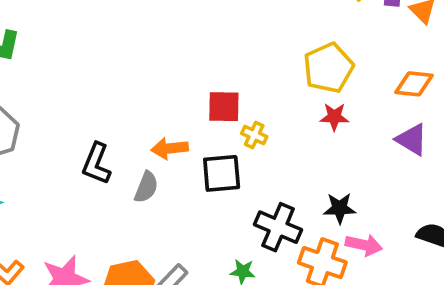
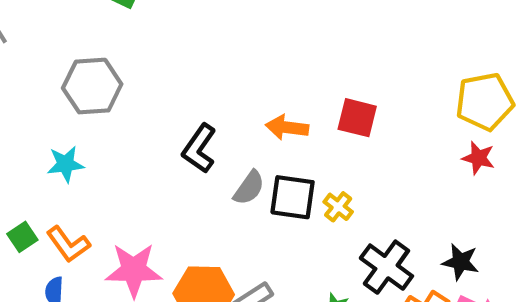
yellow cross: (254, 135) -> (338, 207), moved
orange arrow: (170, 148) -> (287, 127), moved
black square: (222, 173) -> (293, 197), moved

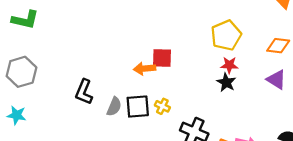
orange arrow: (287, 127) -> (145, 68), moved
cyan star: (66, 164) -> (17, 115), turned 30
black star: (460, 262) -> (226, 82), moved, turned 30

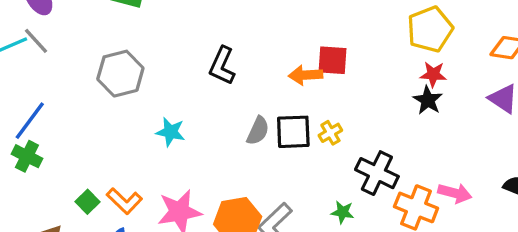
black L-shape: (84, 92) -> (222, 66), moved
yellow cross: (162, 106) -> (330, 133), turned 32
cyan star: (17, 115) -> (171, 132), moved

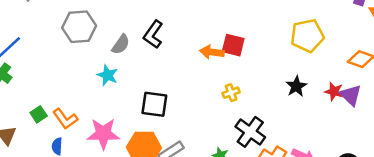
red star: (433, 74) -> (334, 91), moved
gray semicircle: (258, 131) -> (121, 44), moved
black square: (293, 132) -> (154, 104), moved
yellow cross: (330, 133) -> (231, 93), moved

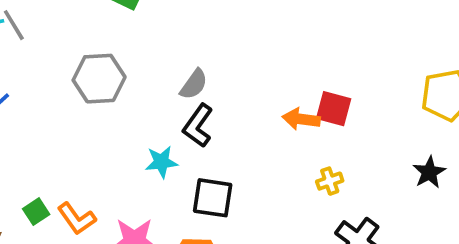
black L-shape: (153, 34) -> (198, 126), moved
gray semicircle: (121, 44) -> (194, 84), moved
cyan star: (107, 75) -> (161, 162), moved, turned -30

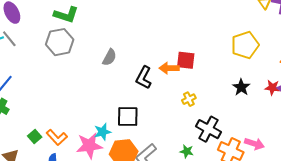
gray hexagon: (99, 79) -> (60, 42), moved
black L-shape: (198, 126) -> (144, 78), moved
cyan star: (161, 162) -> (103, 132), moved

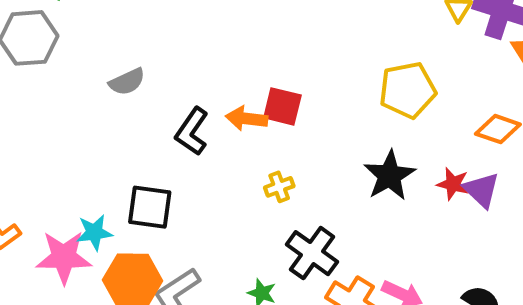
gray semicircle: (109, 57) -> (127, 82), turned 30
black star: (241, 87) -> (389, 176), size x1.4

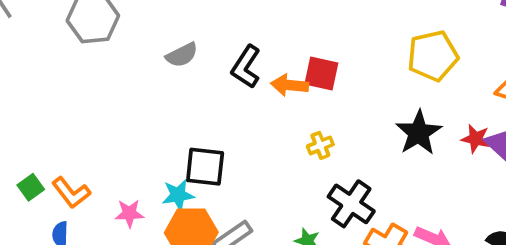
black L-shape: (192, 131) -> (246, 67), moved
cyan star: (94, 232) -> (178, 195), moved
pink star: (64, 257) -> (129, 213), size x0.6

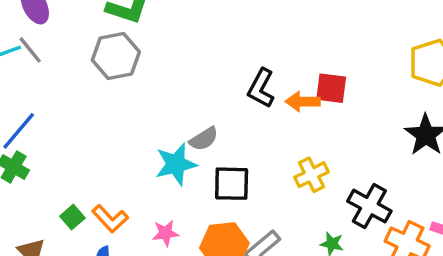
gray semicircle: (182, 55) -> (204, 139), moved
yellow cross: (320, 145) -> (311, 175), moved, size x1.4
cyan star: (178, 195) -> (176, 164), moved, size x1.4

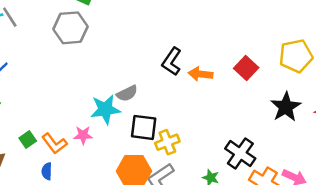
red square: (331, 88) -> (246, 68), moved, turned 30
yellow cross: (311, 175) -> (167, 142), moved
pink star: (166, 233) -> (83, 135), moved

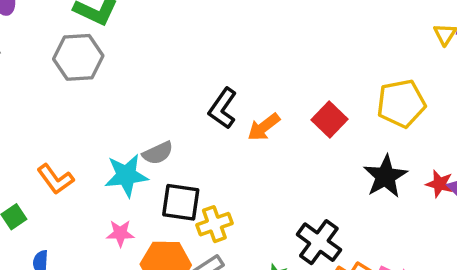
orange arrow: (200, 74) -> (264, 127), turned -45
pink star: (83, 135) -> (120, 233), moved
orange L-shape: (54, 143) -> (55, 179), moved

